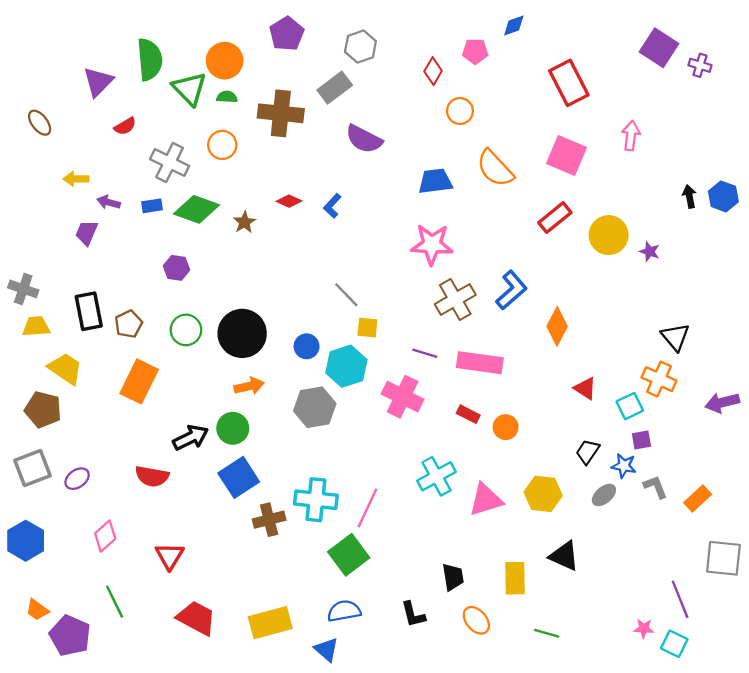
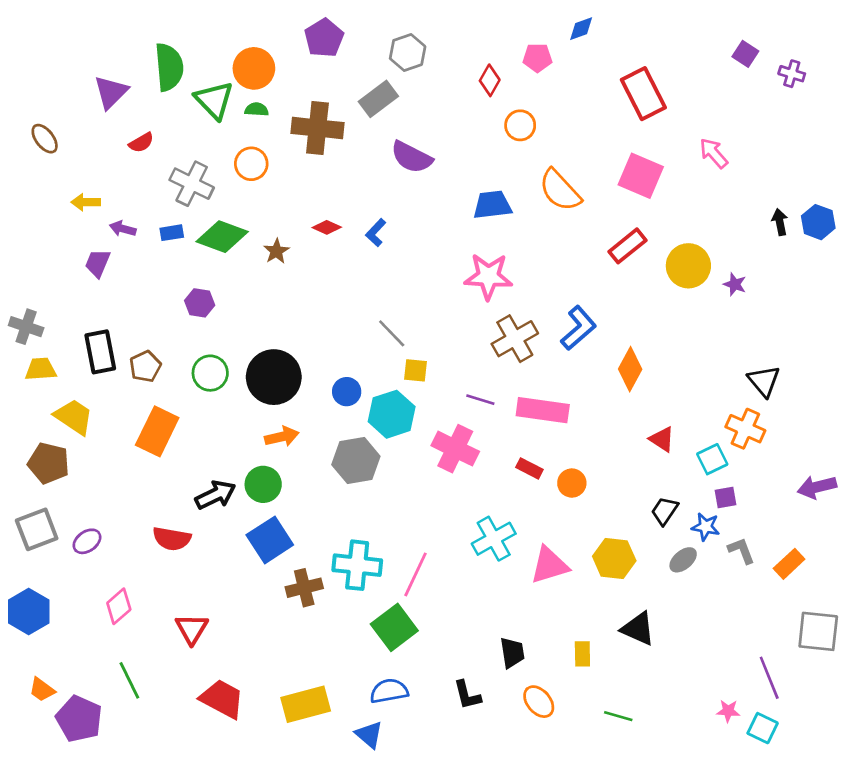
purple square: (659, 48) -> (745, 54), size x0.6
pink arrow: (631, 136) -> (714, 153), turned -48
purple arrow: (722, 403) -> (817, 487), moved
yellow rectangle: (515, 578) -> (582, 654), size x0.7

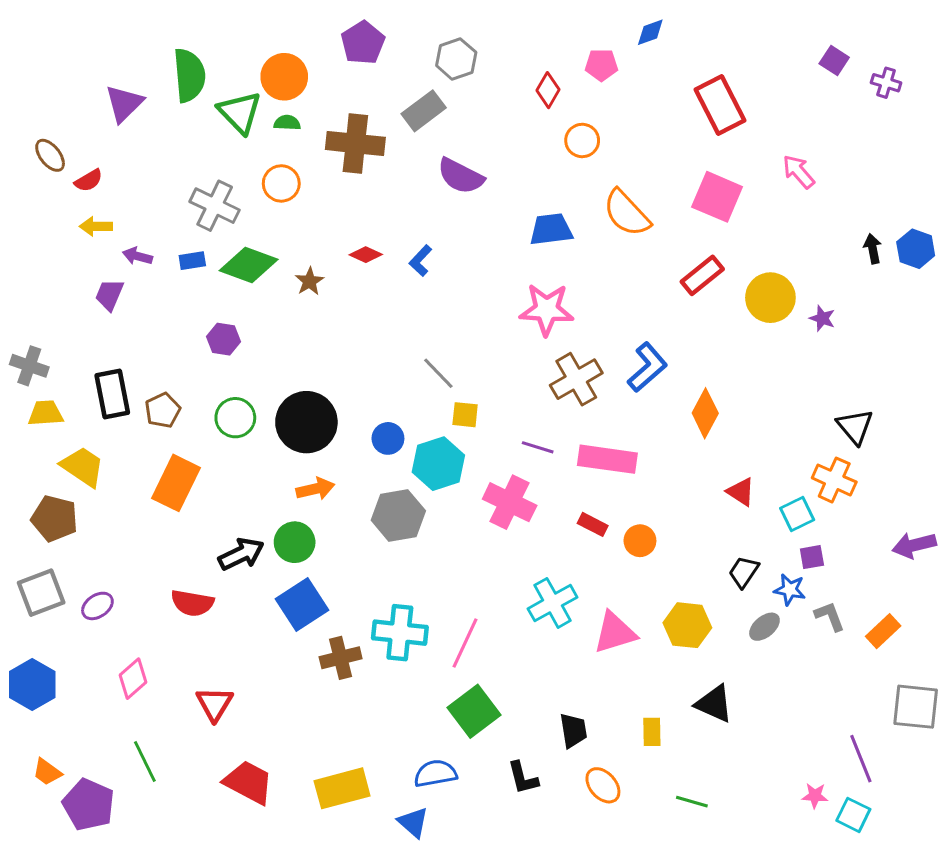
red semicircle: (141, 143) -> (89, 181), moved
green square: (394, 627) -> (474, 711), moved

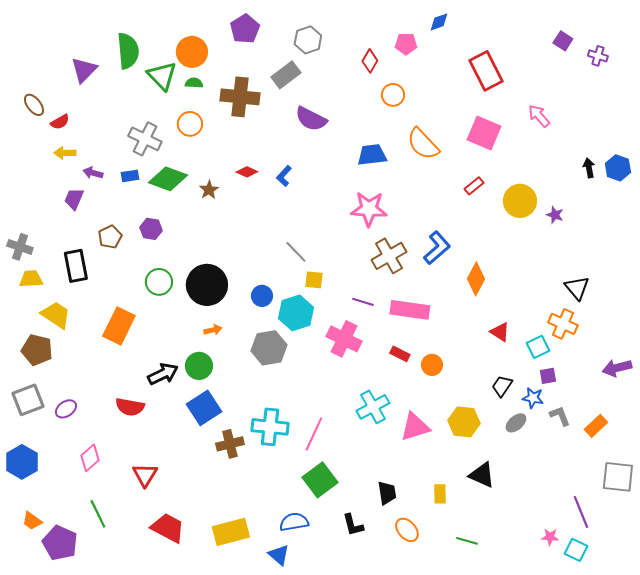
red rectangle: (702, 275) -> (474, 186), size x0.7
brown pentagon: (163, 410) -> (110, 237), moved
orange arrow: (315, 489) -> (213, 330), size x0.7

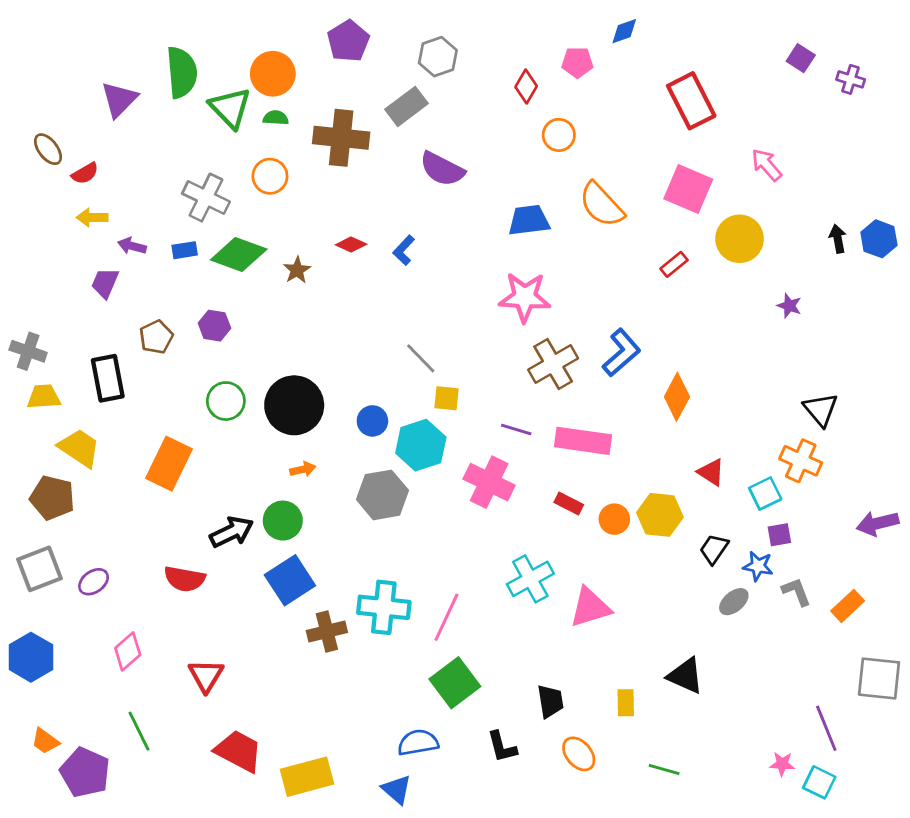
yellow circle: (520, 201) -> (740, 239), moved
yellow hexagon: (464, 422) -> (660, 515), moved
yellow rectangle: (231, 532) -> (307, 777), moved

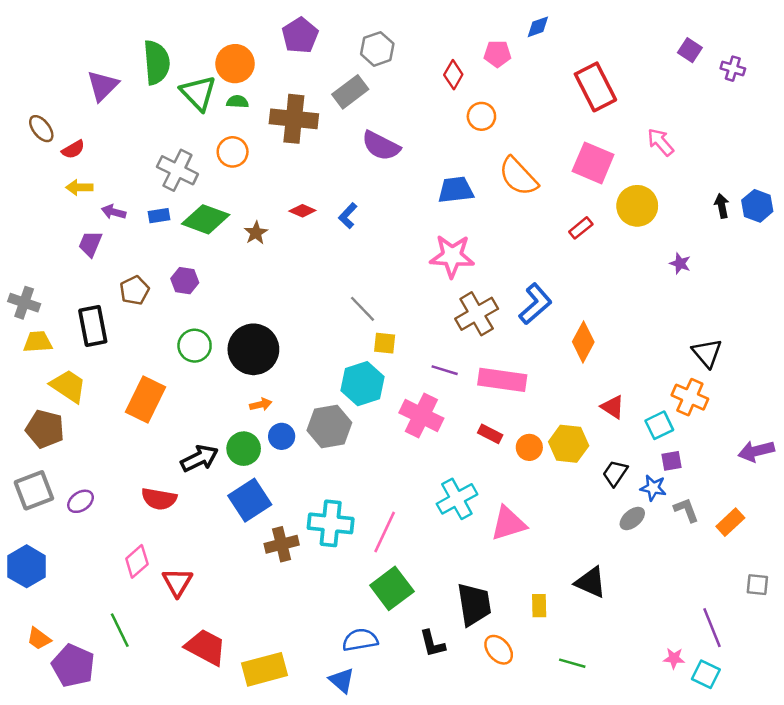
blue circle: (372, 421) -> (282, 436), moved
pink diamond: (128, 651) -> (137, 561), moved
gray square: (879, 678) -> (757, 585), size x0.6
black trapezoid: (550, 701) -> (474, 604), size x1.5

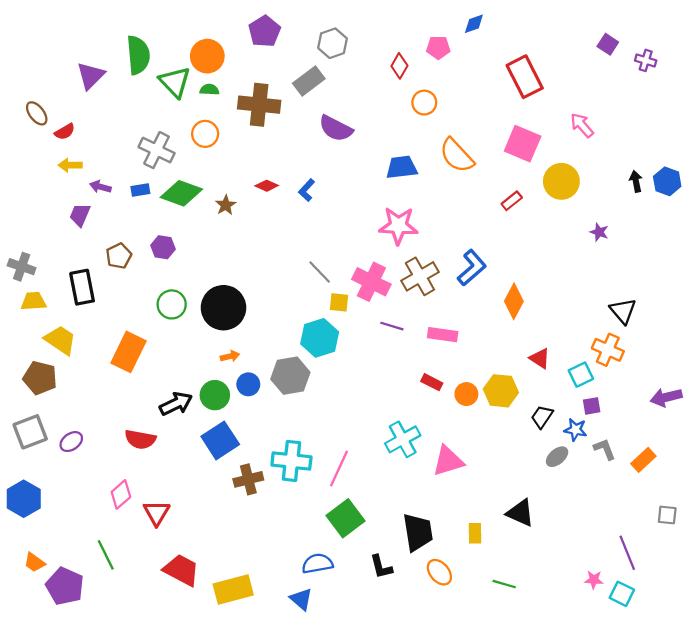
pink rectangle: (502, 380) -> (443, 335), size x0.7
pink cross: (421, 416) -> (371, 282), moved

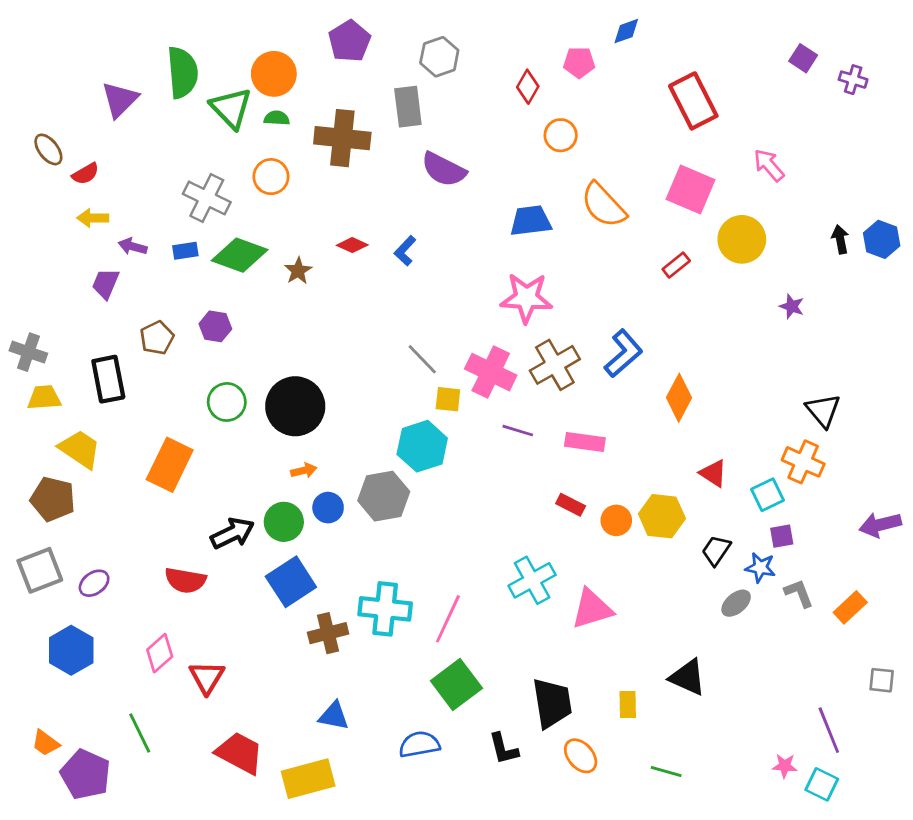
gray rectangle: (309, 81) -> (408, 107), turned -60
blue hexagon: (24, 499) -> (71, 650), moved
blue triangle: (301, 599) -> (334, 716), moved, turned -30

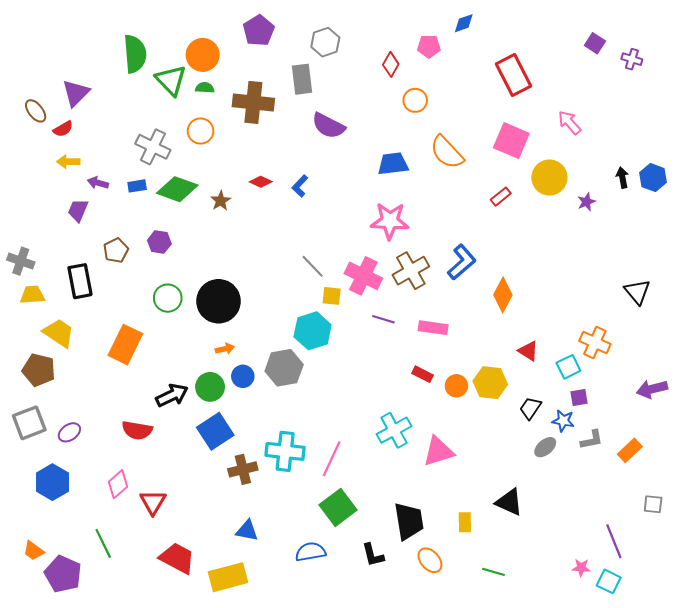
purple triangle: (120, 100) -> (76, 93), moved
purple star: (792, 306) -> (586, 202), moved, turned 30
black triangle: (823, 411) -> (637, 292), moved
gray L-shape: (799, 593) -> (592, 440), turned 100

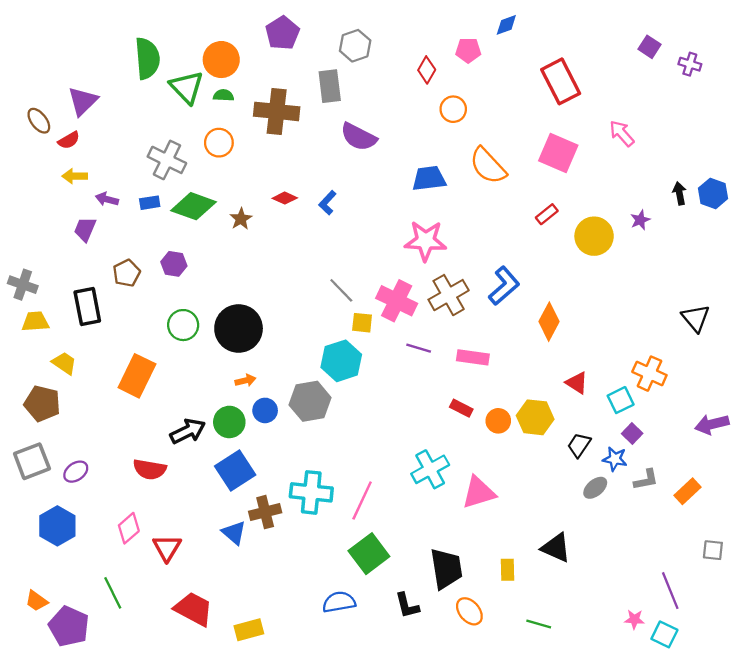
yellow circle: (549, 178) -> (594, 236), moved
yellow trapezoid: (59, 333) -> (64, 363), size x0.7
purple square: (579, 397) -> (632, 434), turned -36
blue triangle: (247, 531) -> (234, 533), moved, turned 30
yellow rectangle: (228, 577) -> (249, 630), size x0.7

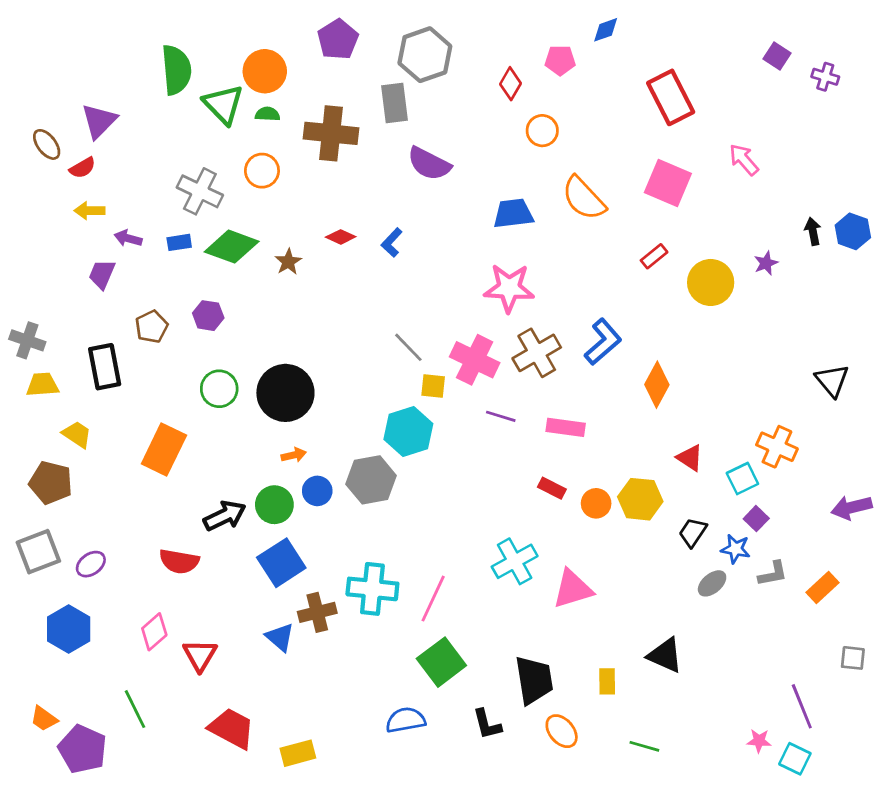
gray hexagon: (355, 46) -> (425, 55), size x1.4

